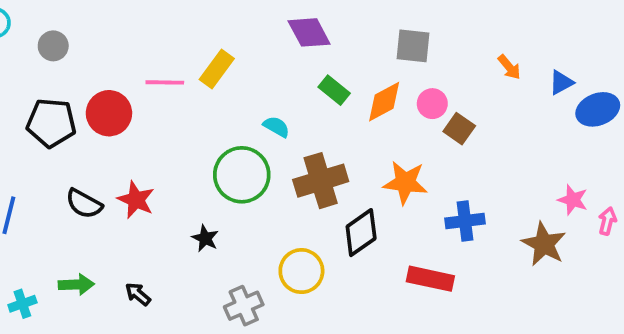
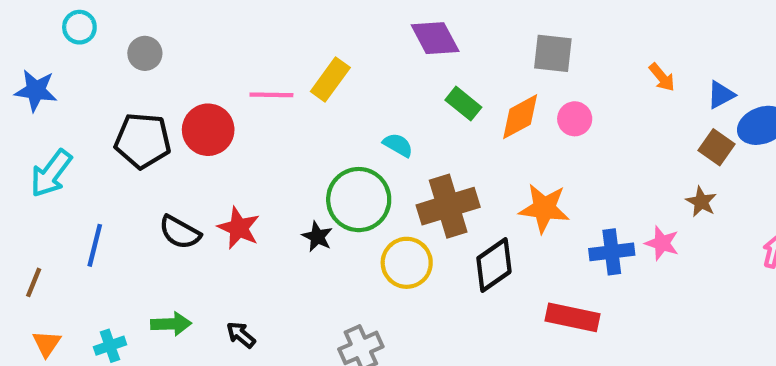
brown square: (459, 129) -> (716, 147), moved
pink star: (573, 200) -> (662, 243), moved
black star: (205, 238) -> (317, 237), moved
brown star: (544, 244) -> (701, 202), moved, size x0.6
yellow circle: (301, 271) -> (407, 263), moved

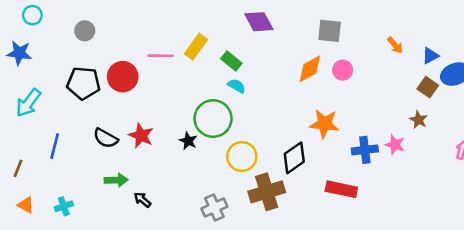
cyan circle: (79, 27) -> (32, 15), moved
green rectangle: (463, 104) -> (231, 61), moved
brown cross: (448, 206) -> (267, 192), moved
green arrow: (171, 324) -> (116, 180), moved
orange triangle: (47, 344) -> (26, 205), turned -36

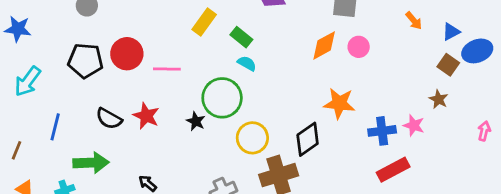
pink line: (161, 56) -> (167, 69), moved
green arrow: (116, 180) -> (91, 163), moved, size x1.4
red rectangle: (341, 189) -> (393, 170), moved, turned -40

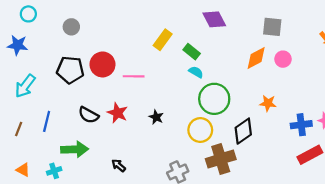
green circle: (222, 98) -> (214, 99), moved
orange star: (339, 103) -> (268, 103), size x0.7
brown line: (17, 150) -> (19, 129), moved

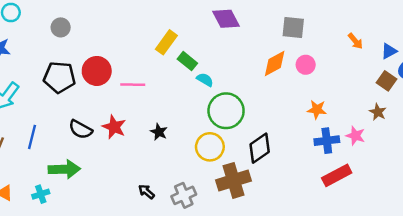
green rectangle: (192, 52) -> (187, 61), moved
orange star: (268, 103) -> (317, 110), moved
black arrow: (119, 165) -> (146, 192), moved

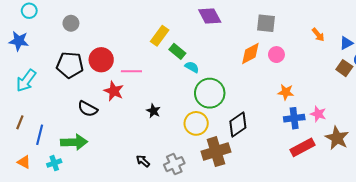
brown star: (378, 112) -> (337, 138), moved, size x1.6
red star: (114, 127) -> (114, 91), moved
blue line: (32, 137) -> (40, 135), moved

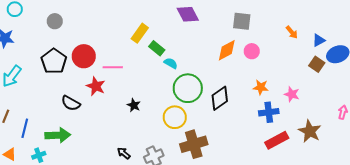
black pentagon: (70, 65) -> (54, 61), turned 30
pink star: (318, 114) -> (292, 94), moved
black diamond: (238, 124) -> (220, 98), moved

